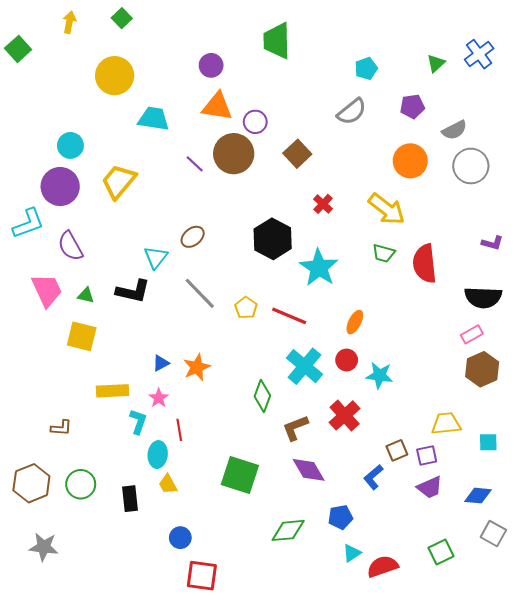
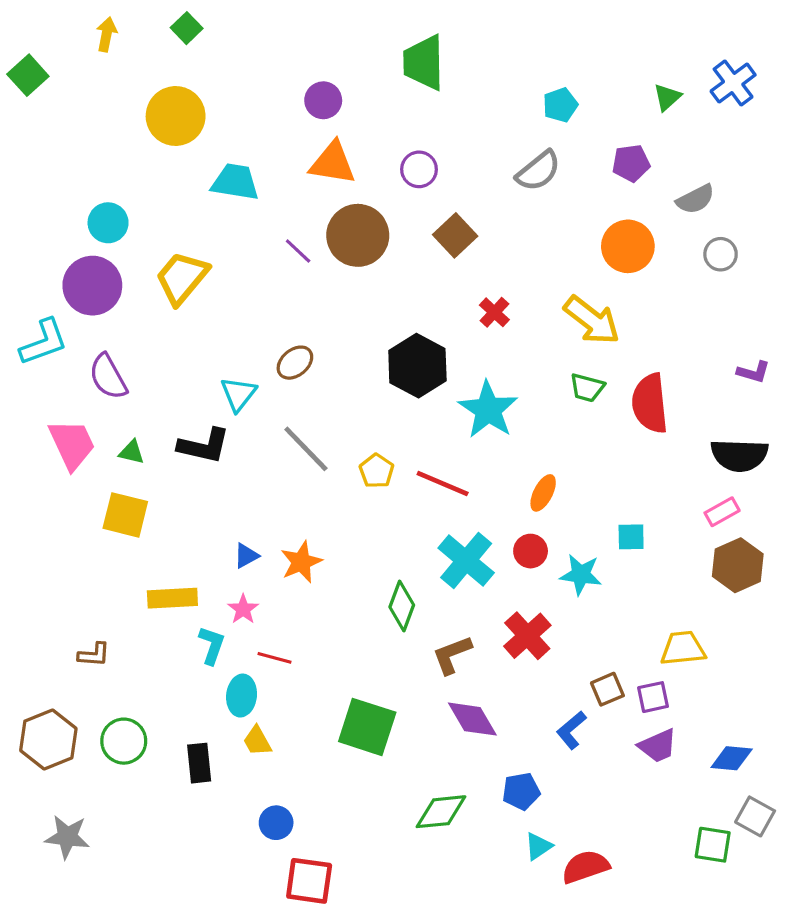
purple circle: (255, 122) -> (419, 169), moved
gray circle: (471, 166) -> (721, 254), size x0.6
red line: (179, 430) -> (275, 658), turned -65
cyan square: (488, 442) -> (631, 537), moved
green square: (441, 552) -> (713, 845), moved, turned 35

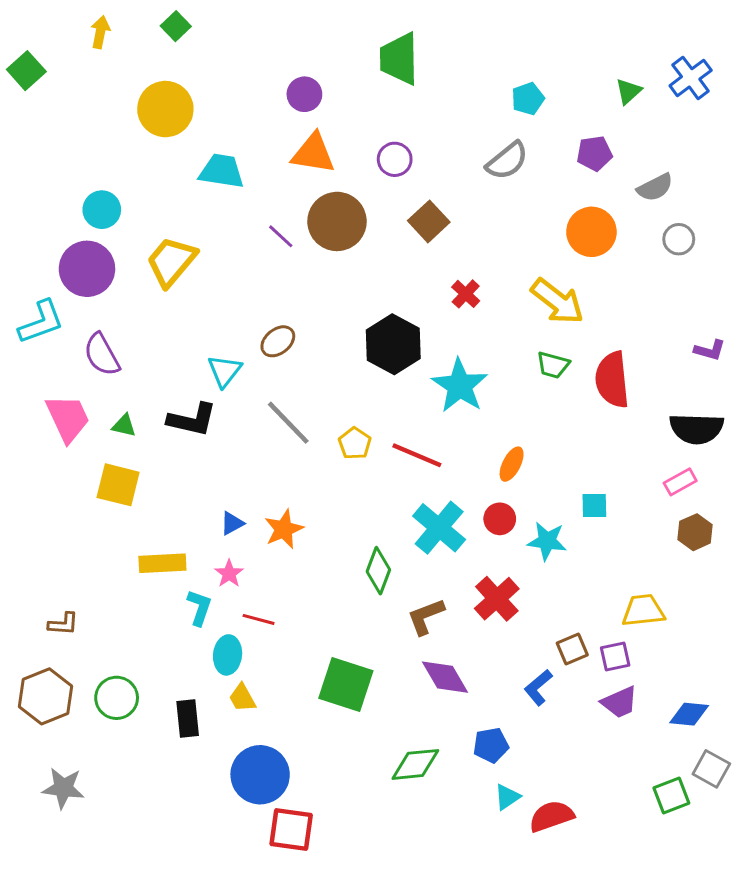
brown hexagon: (738, 565) -> (695, 532), size x0.7
brown L-shape: (94, 655) -> (63, 624), moved
blue circle: (276, 823) -> (260, 775), size x1.8
green square: (713, 845) -> (671, 795), turned -30

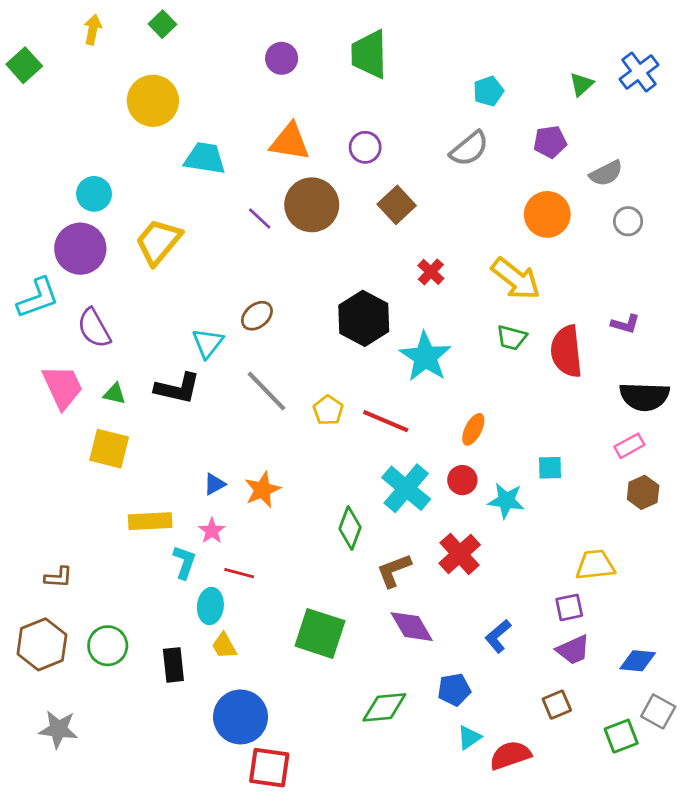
purple circle: (304, 94) -> (282, 58), moved
purple L-shape: (710, 350) -> (625, 324), moved
brown square: (572, 649) -> (557, 705), moved

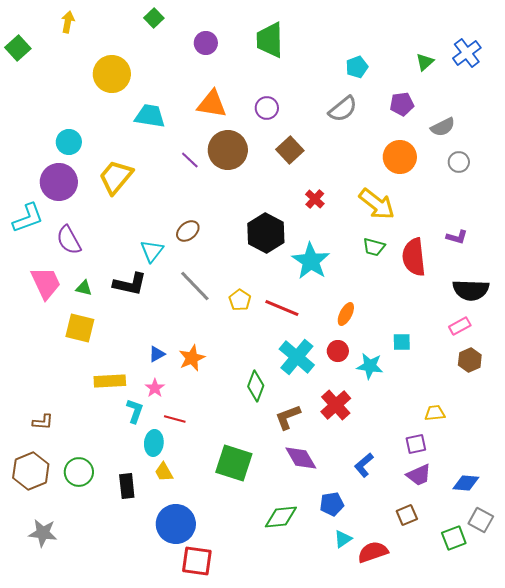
green square: (162, 24) -> (154, 18), moved
yellow trapezoid: (595, 565) -> (435, 413), size x0.7

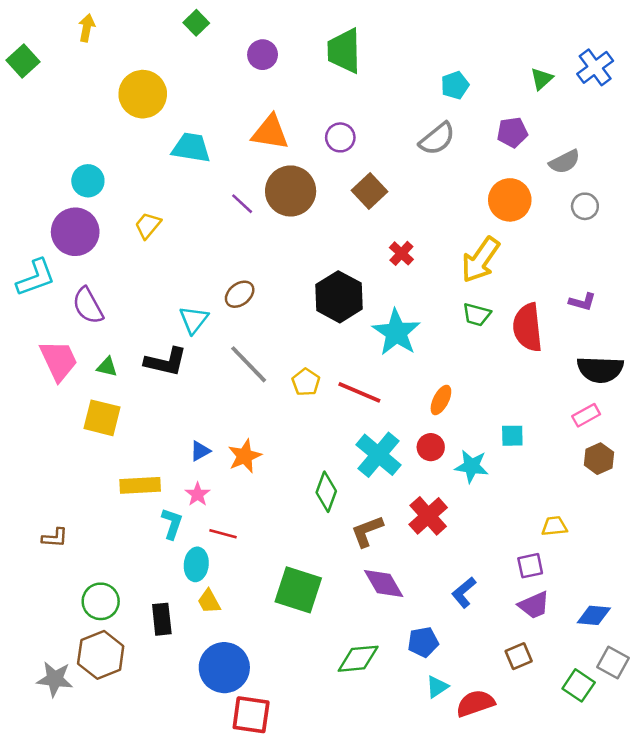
yellow trapezoid: (116, 177) -> (148, 225), size x0.6
yellow arrow: (377, 204) -> (480, 260), turned 87
brown hexagon: (31, 471) -> (101, 655), moved
green square: (454, 538) -> (579, 685), turned -35

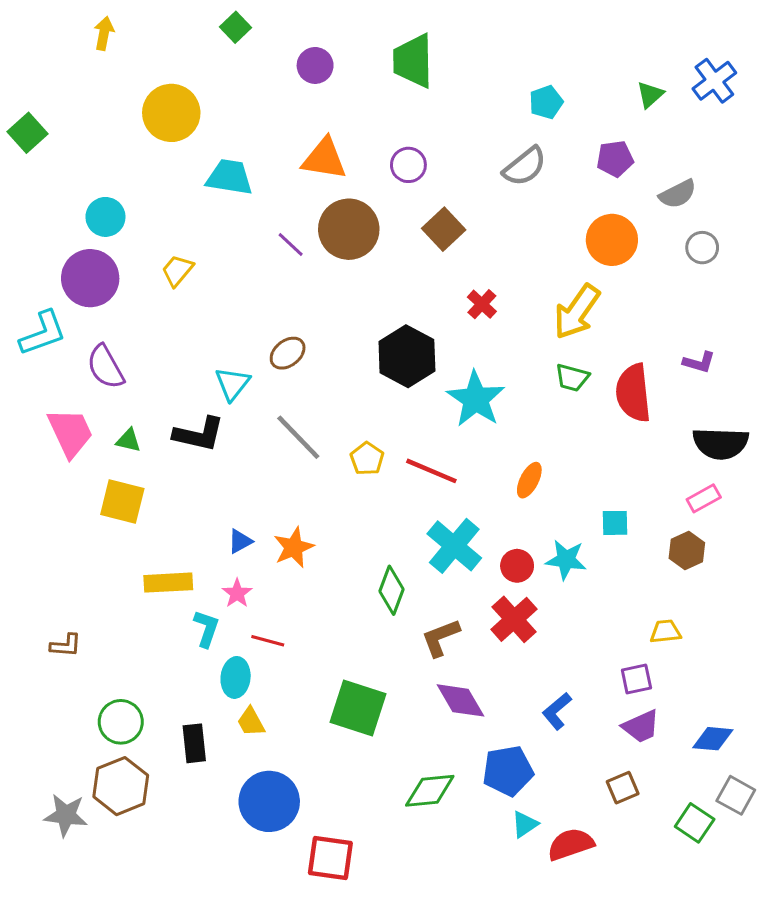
green square: (23, 61) -> (27, 133), moved
red circle: (431, 447) -> (517, 566), moved
brown hexagon: (599, 459) -> (687, 550), moved
blue pentagon: (423, 642) -> (508, 771), size x1.4
red square: (251, 715) -> (330, 858), moved

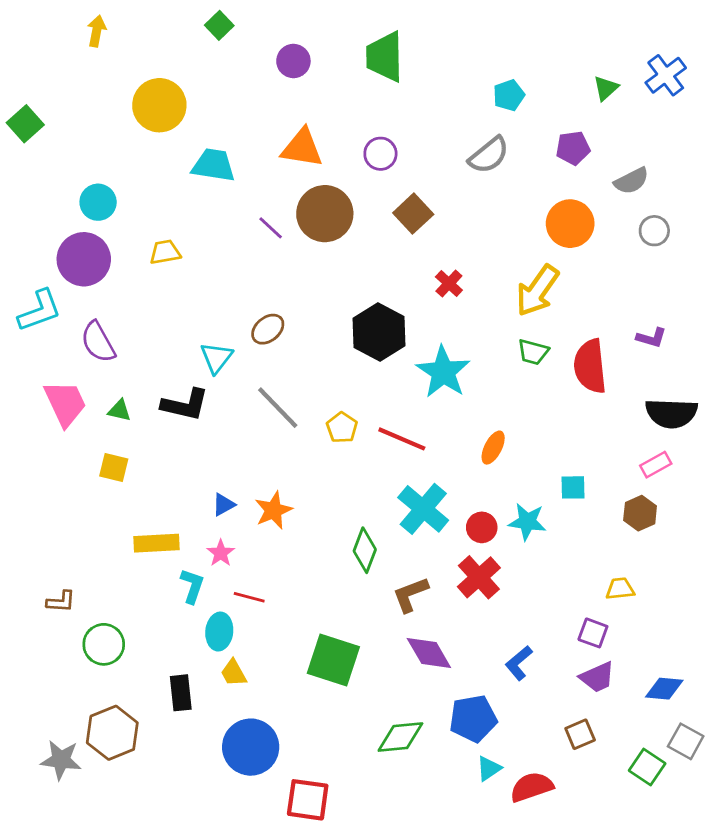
yellow trapezoid: (177, 270) -> (165, 252), turned 40
yellow square: (122, 502) -> (114, 467), size x0.7
purple square: (636, 679) -> (593, 633), turned 32
green circle: (121, 722) -> (104, 644), moved

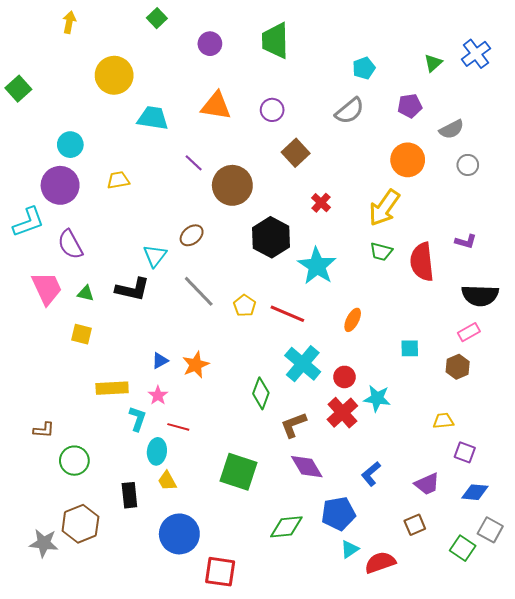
brown circle: (325, 214) -> (232, 185), moved
cyan star: (527, 522) -> (377, 398), moved
purple square: (593, 633) -> (465, 452), moved

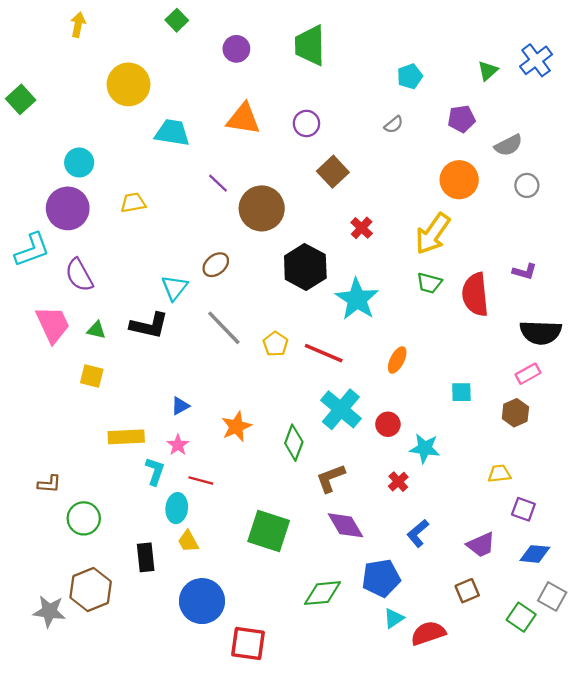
gray semicircle: (350, 111) -> (394, 125), size x0.6
orange star: (196, 365) -> (236, 427), moved
red cross: (342, 413) -> (398, 482), moved, size x0.6

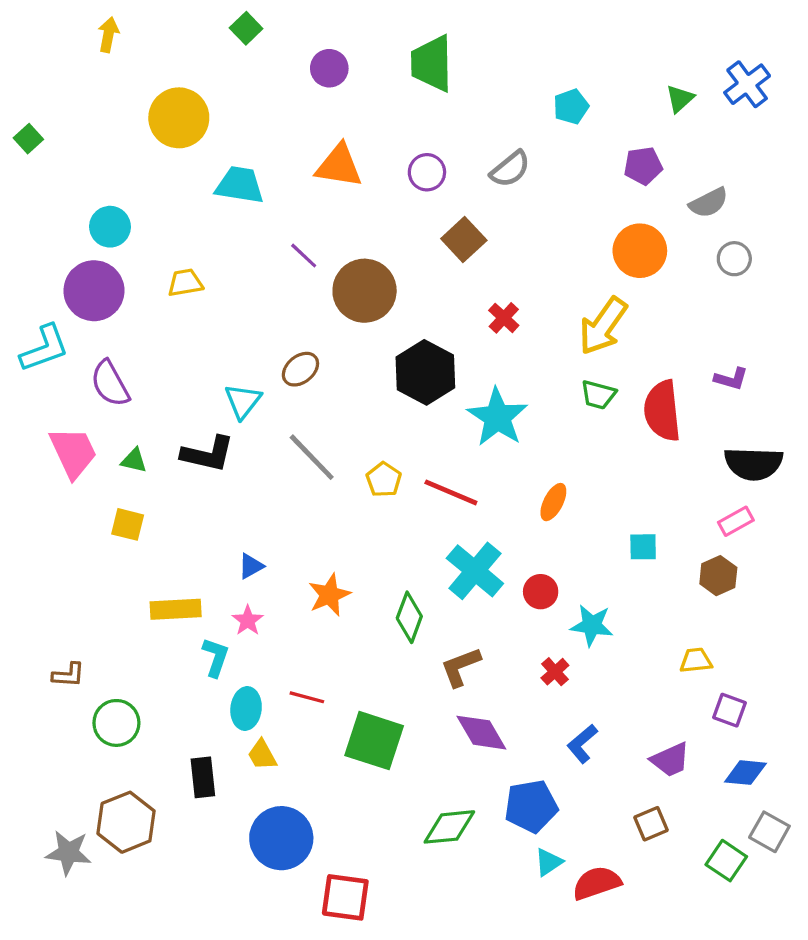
green square: (21, 99) -> (28, 139), size x0.7
gray semicircle: (394, 125) -> (510, 169), moved, size x1.5
red line: (201, 480) -> (307, 697), moved

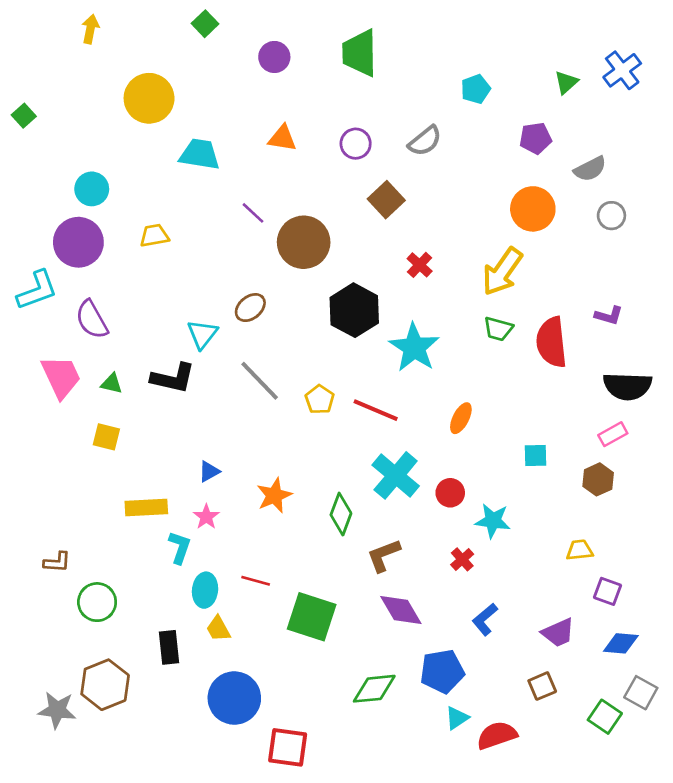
orange triangle: (339, 166) -> (282, 138), size x0.7

